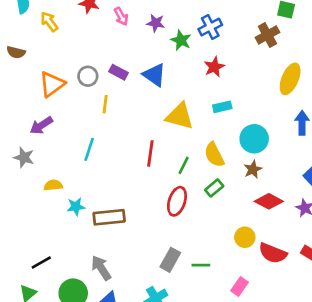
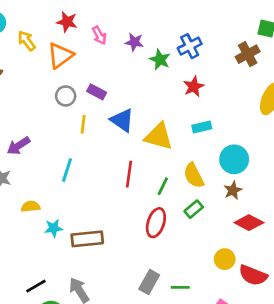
blue triangle: (154, 75) -> (122, 120), moved
orange triangle: (52, 84) -> (60, 56), moved
black line: (41, 263) -> (36, 286), moved

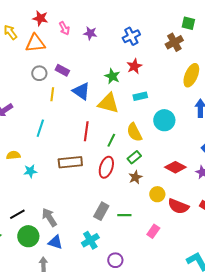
orange triangle: (60, 56) -> (35, 43), turned 30
green star: (160, 60) -> (112, 76), moved
brown star: (233, 190) -> (135, 177), moved
brown rectangle: (87, 239) -> (70, 162), moved

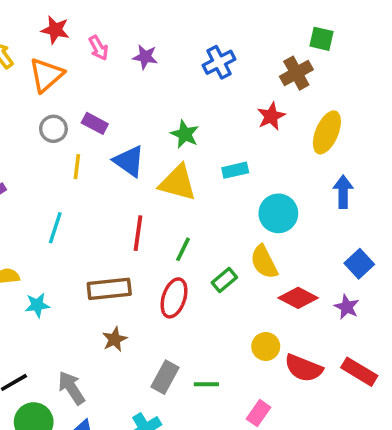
orange triangle: (35, 43) -> (46, 75), turned -35
red star: (134, 66) -> (271, 116), moved
yellow semicircle: (134, 132) -> (264, 262), moved
brown star: (135, 177) -> (115, 339), moved

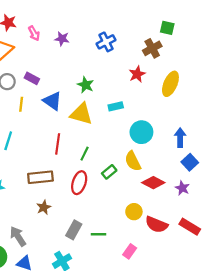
blue arrow: (343, 192) -> (180, 138), moved

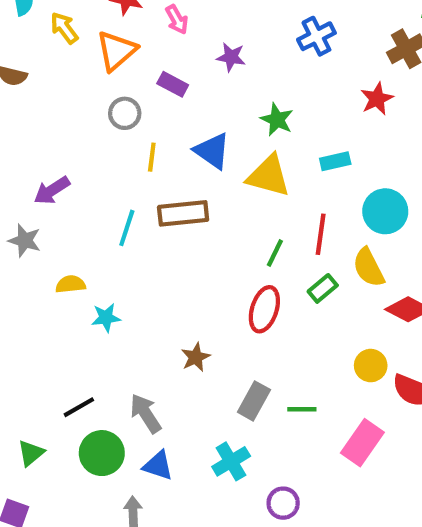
purple star: (62, 39) -> (231, 57), moved
purple rectangle: (32, 78) -> (173, 84), moved
red line: (58, 144) -> (321, 234), moved
brown rectangle: (40, 177) -> (183, 213), moved
pink rectangle: (130, 251) -> (362, 443), size x1.5

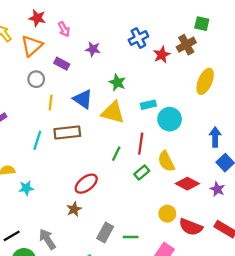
red star: (377, 99) -> (162, 55), moved
cyan circle: (385, 211) -> (170, 119), moved
red ellipse: (264, 309) -> (86, 184), moved, turned 35

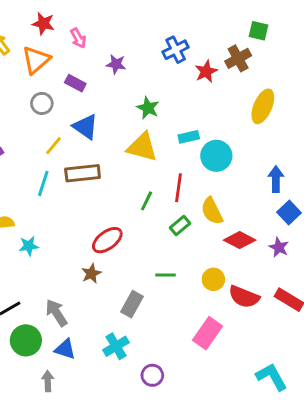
blue triangle: (83, 99) -> (85, 127), moved
yellow line: (51, 102) -> (53, 146), moved, turned 32
green line: (131, 237) -> (165, 275), moved

